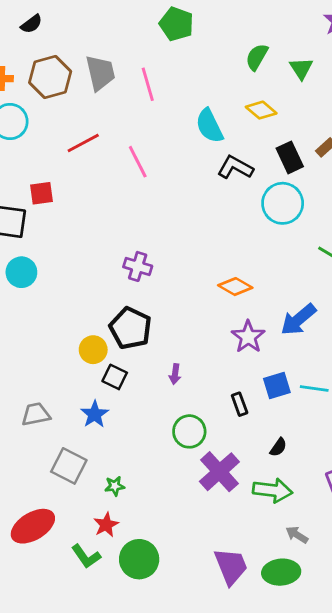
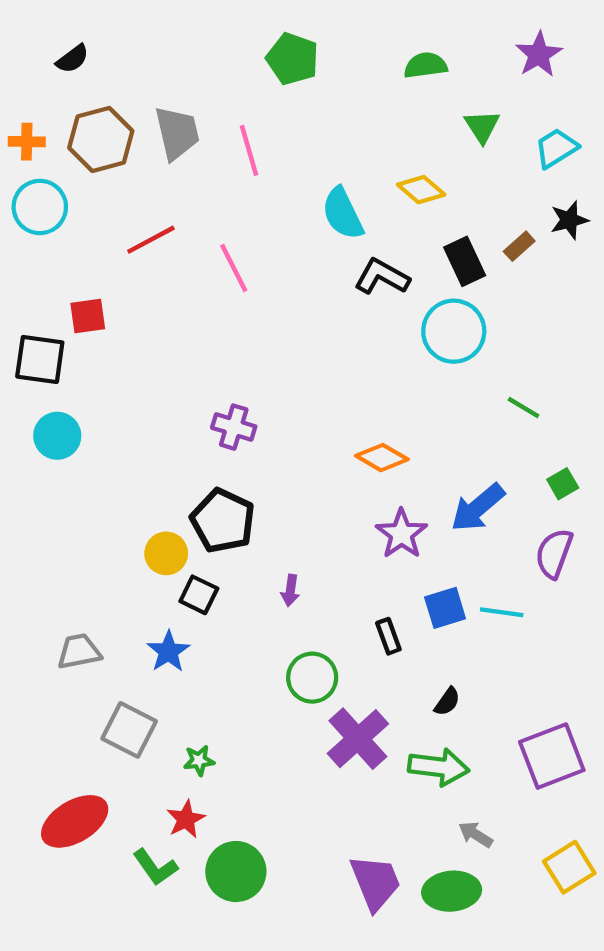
green semicircle: (257, 57) -> (425, 65), moved, turned 52

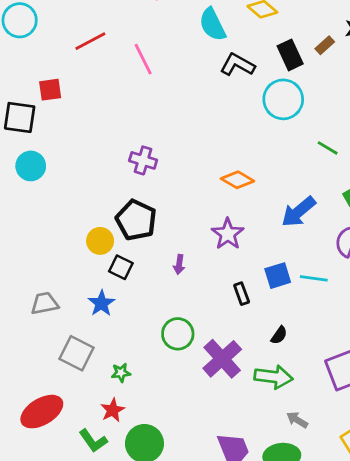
purple star: (401, 534) -> (228, 234), moved
green circle: (312, 678) -> (178, 334), moved

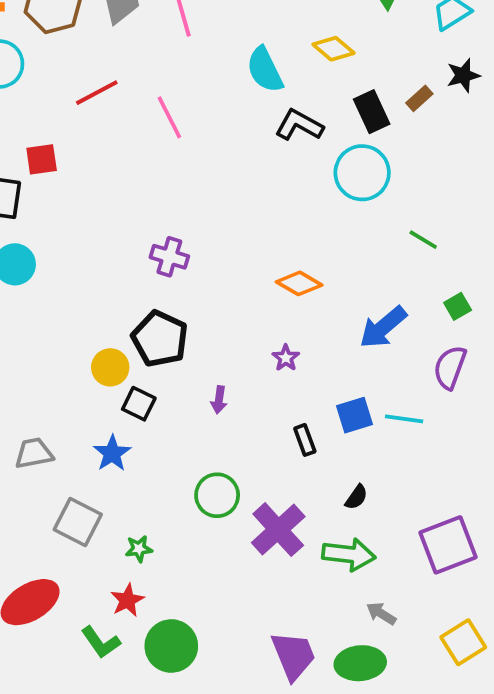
purple star: (228, 234) -> (286, 358), size x0.6

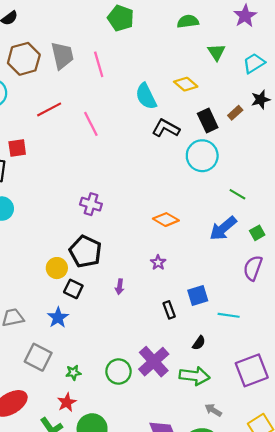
blue arrow: (383, 327) -> (223, 228), moved
cyan line: (404, 419) -> (229, 315), moved
green circle: (217, 495) -> (118, 372), moved

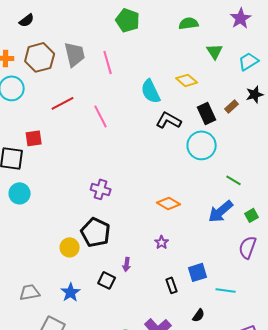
black square: (73, 289) -> (107, 280), moved

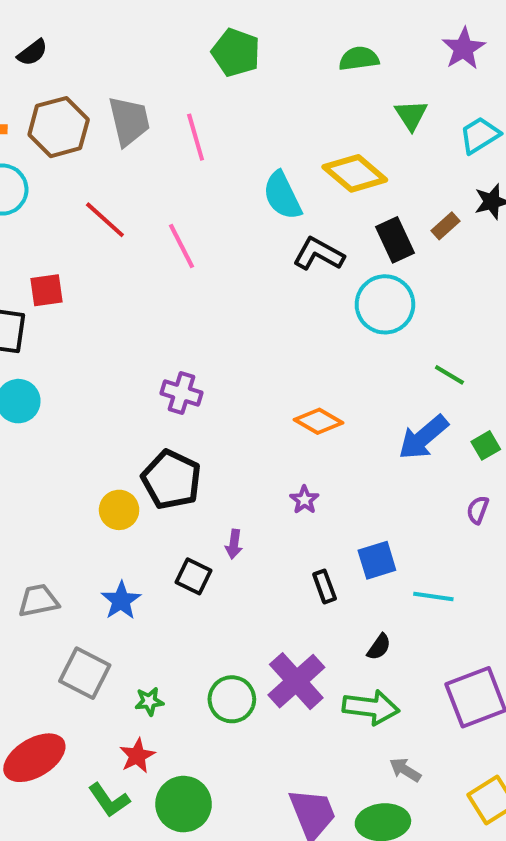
yellow diamond: (187, 80) -> (355, 173), size x1.4
red line: (63, 103) -> (105, 220), turned 70
purple semicircle: (248, 247) -> (478, 510), size x0.6

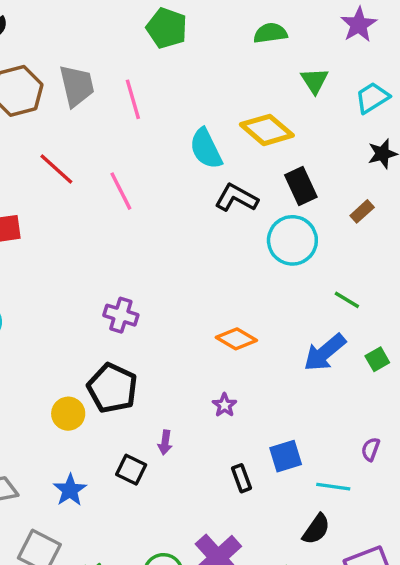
brown rectangle: (445, 226) -> (362, 211), moved
purple semicircle: (478, 510) -> (371, 449), moved
black semicircle: (379, 647) -> (316, 529), moved, size x1.4

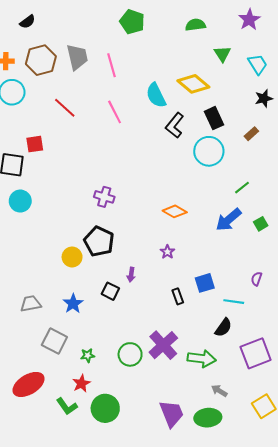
cyan trapezoid: (372, 98) -> (258, 64), turned 90
pink line: (121, 191) -> (115, 112), moved
black L-shape: (236, 198) -> (175, 125), turned -80
green line: (347, 300) -> (242, 188), turned -70

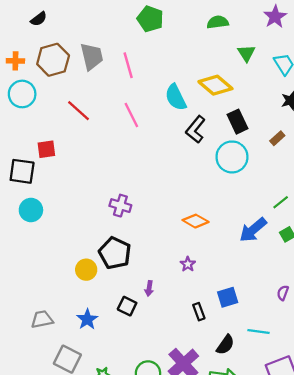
green line: (242, 188) -> (281, 202), moved
cyan line: (234, 302) -> (258, 332), moved
black semicircle: (223, 327) -> (225, 345), moved

